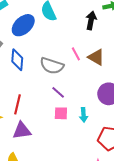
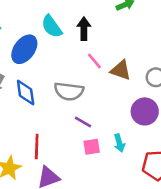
black arrow: (91, 20) -> (84, 29), moved
pink line: (76, 54) -> (94, 61), moved

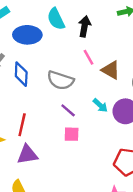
blue ellipse: (24, 49) -> (27, 35), turned 44
cyan arrow: (119, 143) -> (100, 105), moved, turned -42

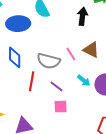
black arrow: (84, 26) -> (83, 16), moved
pink line: (89, 57) -> (71, 54), moved
red line: (22, 125) -> (32, 81), moved

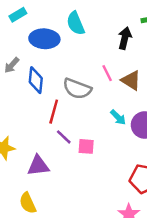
pink line: (71, 54) -> (107, 73), moved
purple line: (56, 86) -> (64, 137), moved

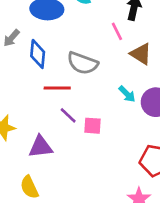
pink line: (107, 73) -> (117, 31), moved
red line: (54, 112) -> (57, 88), turned 75

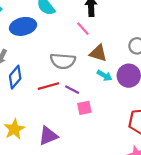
blue diamond: (38, 54) -> (15, 77), moved, turned 50
brown triangle: (141, 54) -> (98, 53), moved
purple line: (68, 115) -> (72, 90), moved

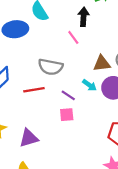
brown triangle: (98, 53) -> (102, 63), moved, turned -30
purple line: (72, 90) -> (68, 95), moved

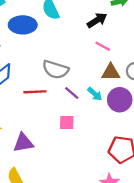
black arrow: (84, 17) -> (97, 20), turned 48
pink line: (73, 37) -> (103, 46), moved, turned -32
purple line: (68, 95) -> (72, 93), moved

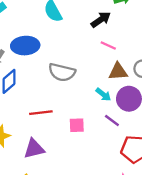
blue ellipse: (23, 25) -> (25, 46), moved
red line: (35, 92) -> (41, 113), moved
purple line: (72, 93) -> (112, 120), moved

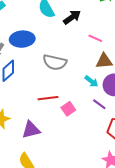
black arrow: (101, 20) -> (72, 17), moved
red line: (41, 113) -> (48, 98), moved
pink square: (77, 125) -> (68, 109), turned -32

